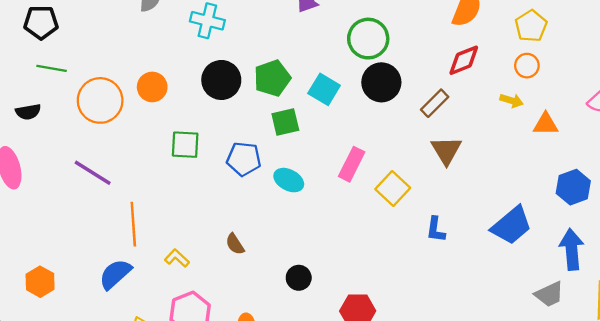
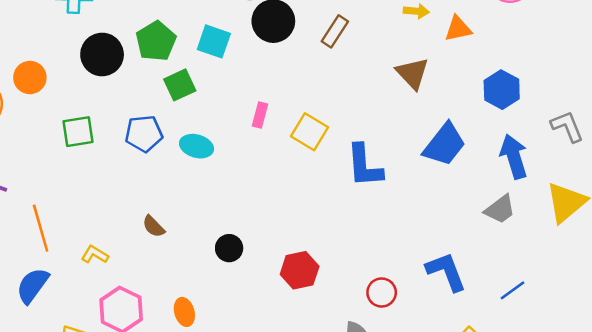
brown triangle: (446, 150) -> (413, 73), moved
pink rectangle: (352, 164) -> (260, 115), size x0.7
blue L-shape: (436, 229) -> (364, 166), size x1.6

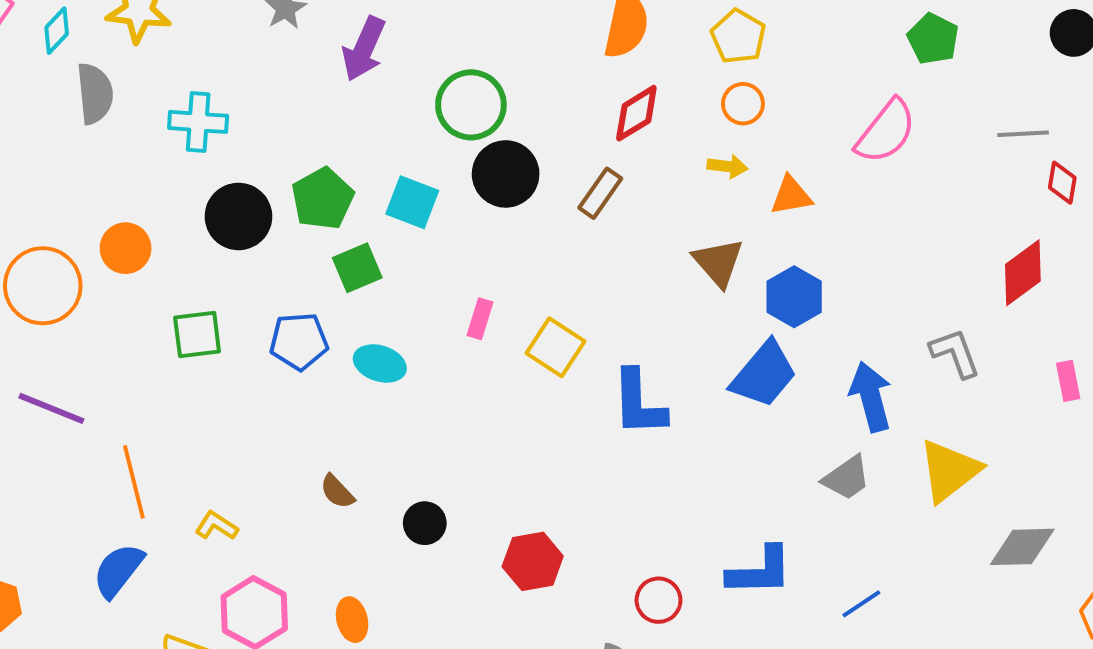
blue hexagon: (502, 90) -> (794, 297), moved
brown semicircle: (154, 226) -> (337, 492), moved
blue L-shape: (446, 272) -> (760, 571), turned 108

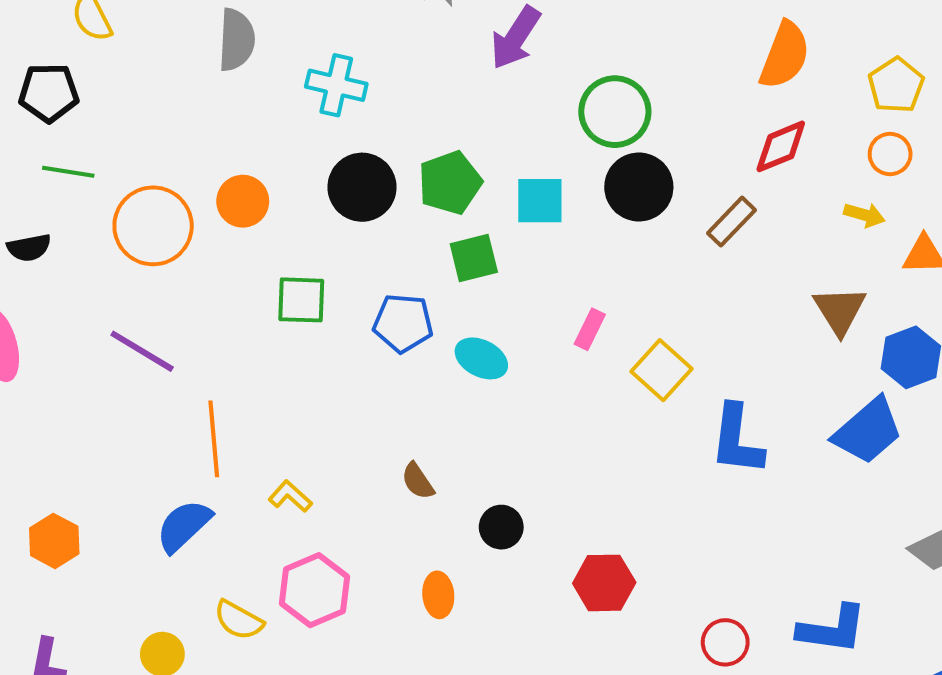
cyan square: (412, 202) -> (540, 201), turned -30
orange ellipse: (352, 620) -> (438, 595), moved

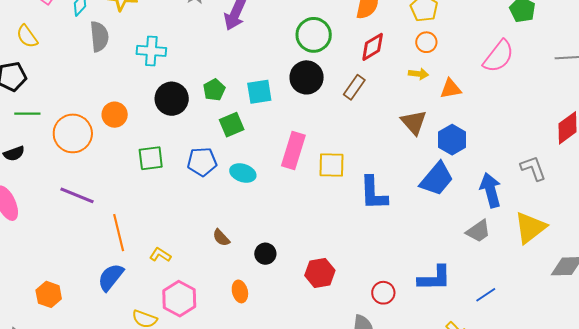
green circle: (615, 112) -> (314, 35), moved
green pentagon: (450, 183) -> (214, 90), size x0.7
pink rectangle: (590, 329) -> (293, 151), size x1.8
yellow square: (661, 370) -> (332, 165), turned -32

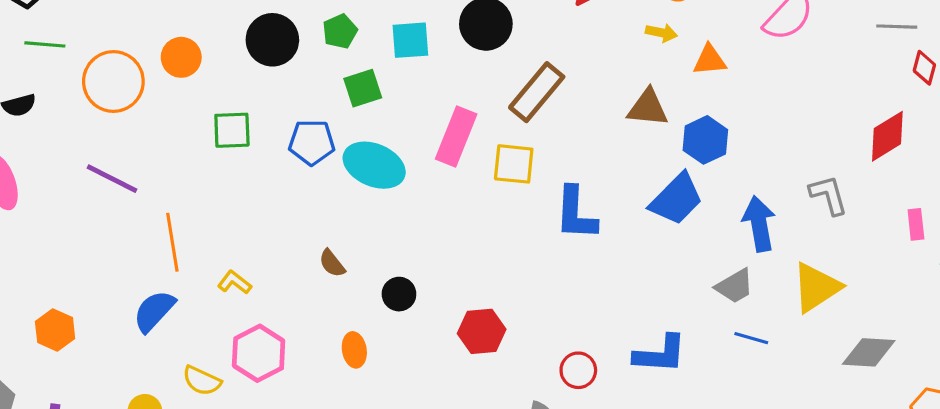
brown rectangle: (354, 87) -> (537, 92), moved, size x1.5
brown triangle: (414, 122) -> (648, 108), turned -48
cyan ellipse: (243, 173) -> (374, 165), size x1.5
blue line: (486, 295) -> (751, 338), moved, turned 45

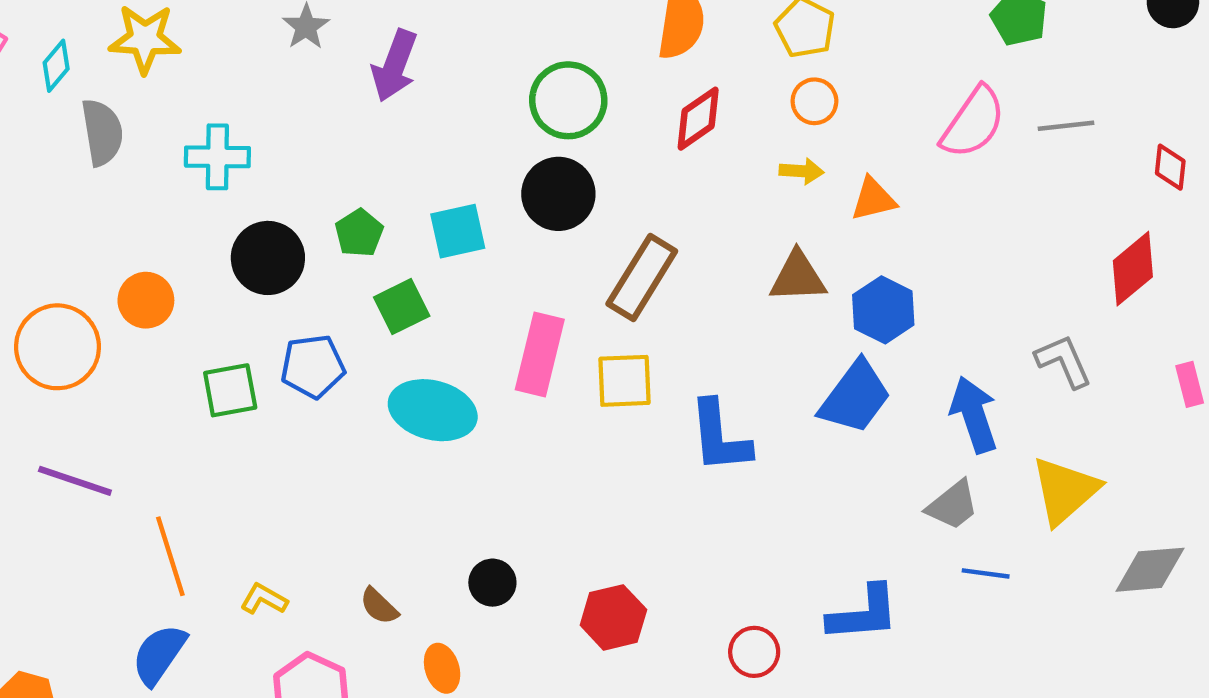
gray line: (897, 27) -> (1066, 126), moved
blue pentagon: (312, 142) -> (313, 366), moved
brown semicircle: (332, 263) -> (379, 606), moved

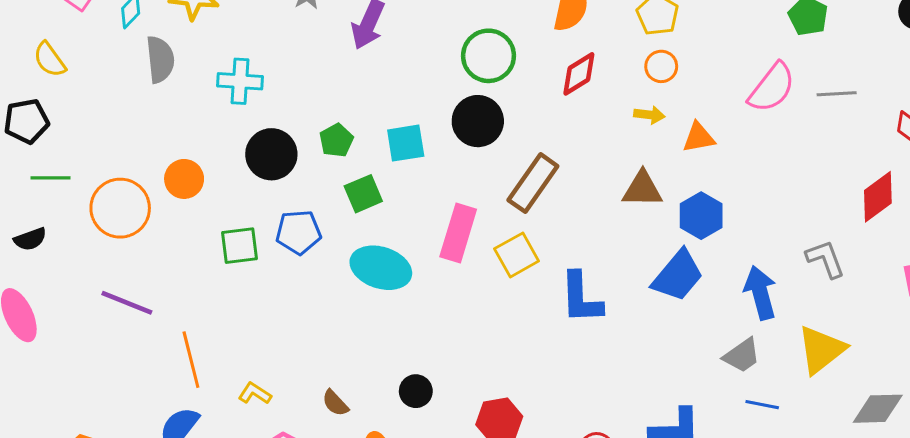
yellow square: (624, 381) -> (517, 255), turned -30

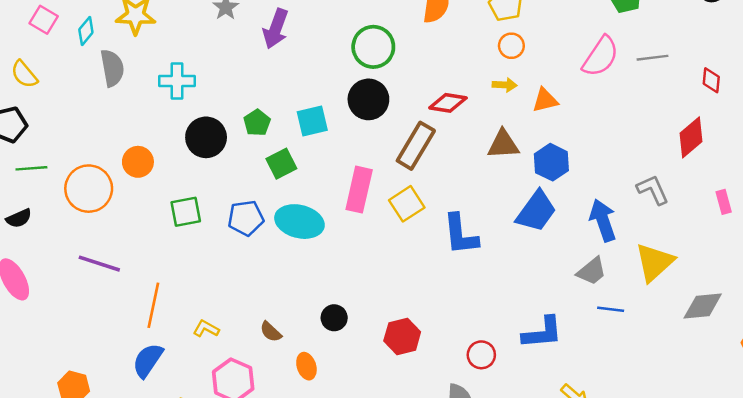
red diamond: (579, 74) -> (448, 103), moved, turned 45
blue pentagon: (298, 232) -> (246, 218), moved
orange line: (191, 360) -> (153, 305), turned 30

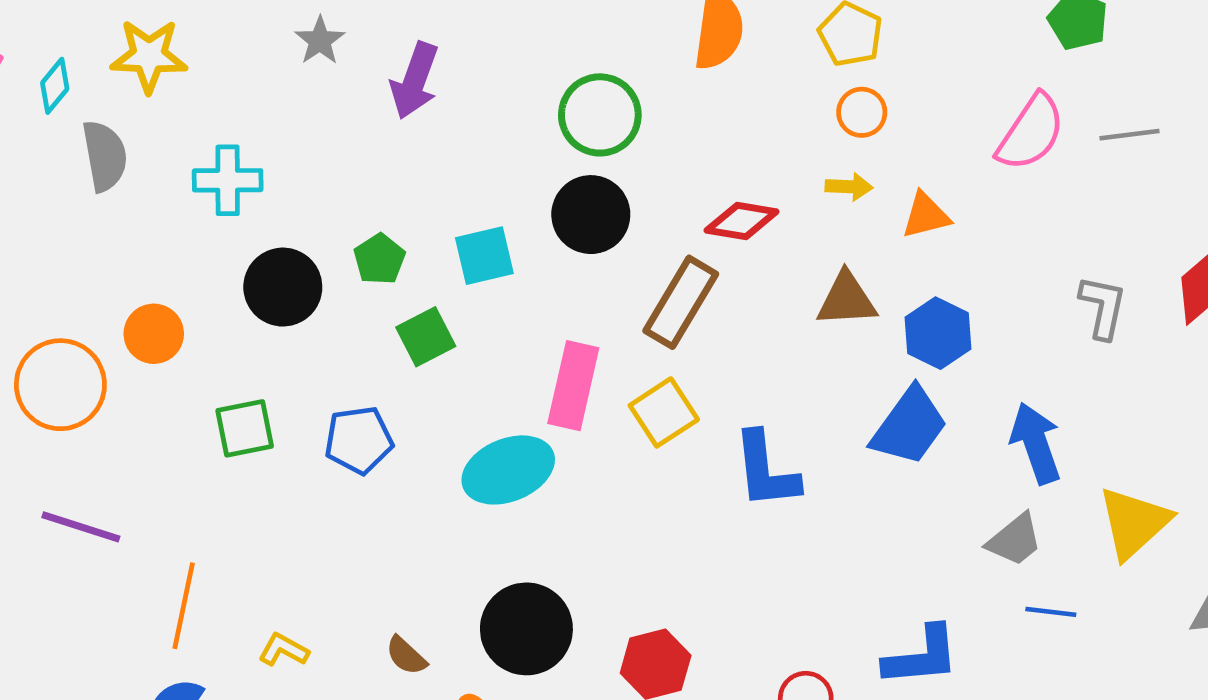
gray L-shape: (653, 190) -> (1103, 307), moved, turned 36
cyan ellipse: (299, 222) -> (508, 470), moved, turned -36
black circle: (334, 318) -> (526, 629), size x1.8

